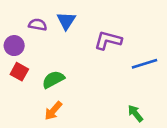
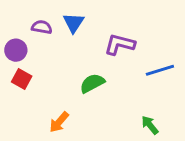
green semicircle: (53, 79) -> (92, 83), moved

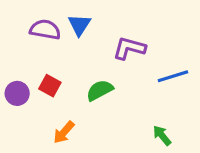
purple semicircle: (42, 27) -> (45, 30), size x1.4
purple circle: (16, 50) -> (17, 93), moved
red square: (22, 79) -> (50, 86), moved

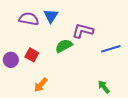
green semicircle: (100, 90) -> (64, 46), moved

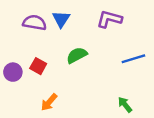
purple L-shape: (83, 31) -> (109, 19), moved

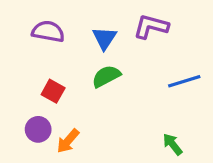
blue triangle: (61, 19) -> (105, 38), moved
purple circle: (13, 72) -> (38, 129), moved

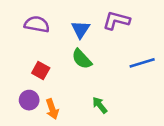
green semicircle: (106, 76) -> (82, 59), turned -105
orange arrow: (68, 141) -> (52, 109), turned -60
green arrow: (173, 144) -> (100, 105), moved

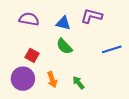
blue triangle: (80, 29) -> (63, 23), turned -49
purple circle: (29, 100) -> (23, 79), size x1.5
orange arrow: (52, 109) -> (52, 80), moved

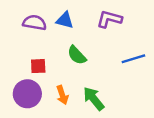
blue triangle: (63, 23) -> (65, 20), moved
red square: (32, 55) -> (38, 66), turned -32
green arrow: (78, 83) -> (94, 99), size x1.5

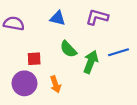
purple semicircle: (35, 23) -> (14, 23), moved
green arrow: (94, 99) -> (91, 62), moved, turned 60

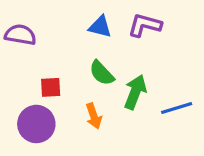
blue triangle: (58, 18) -> (100, 27), moved
blue line: (118, 52) -> (177, 108), moved
orange arrow: (55, 84) -> (94, 116), moved

